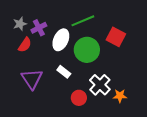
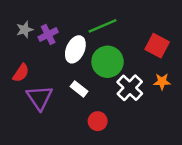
red square: (116, 37) -> (157, 46), moved
red semicircle: (25, 45) -> (21, 73), moved
white cross: (100, 85) -> (130, 88), moved
orange star: (120, 96) -> (162, 82), moved

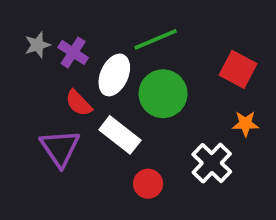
purple cross: (48, 35) -> (73, 52), turned -30
red semicircle: (21, 73) -> (79, 103), moved, turned 102
white cross: (130, 88) -> (212, 163), moved
white rectangle: (79, 89) -> (120, 135), size x1.5

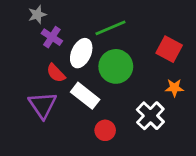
gray star: (37, 45) -> (37, 15), moved

